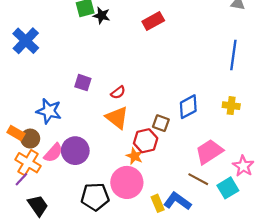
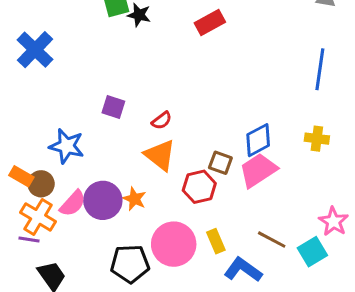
pink trapezoid: (209, 152) -> (258, 170), moved
orange star: (135, 156) -> (134, 199), moved
purple line: (21, 179) -> (29, 240), turned 56
yellow rectangle: (158, 203) -> (216, 241), moved

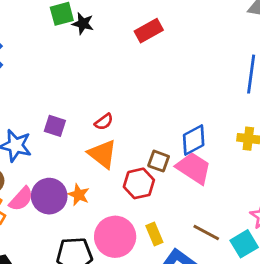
purple square: (113, 107) -> (55, 126), moved
pink trapezoid: (258, 170) -> (194, 168), turned 66

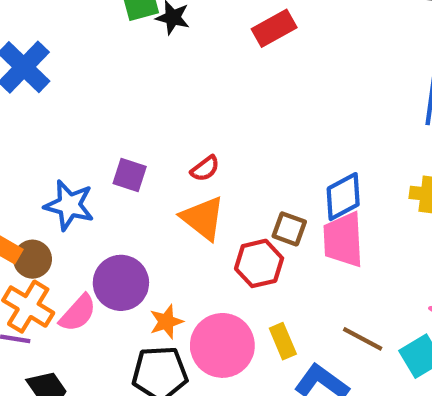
pink trapezoid: (194, 168) -> (343, 240), turned -126
orange star: (79, 195) -> (166, 322), moved, turned 30
pink semicircle: (21, 199) -> (78, 313), moved

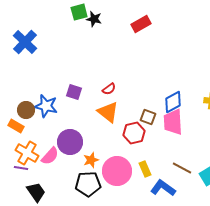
brown circle: (32, 259) -> (26, 110), moved

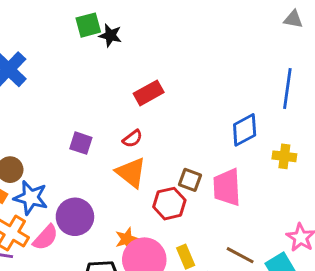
red rectangle: (141, 24) -> (149, 93), moved
blue diamond: (173, 102) -> (245, 130), moved
blue star: (46, 106) -> (31, 198), moved
orange star: (91, 160) -> (127, 239), moved

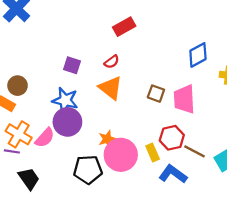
blue star: (31, 198) -> (65, 100), moved
red hexagon: (169, 204) -> (172, 138), moved

